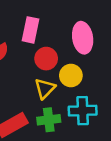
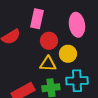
yellow triangle: (45, 89) -> (48, 64), turned 48

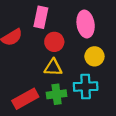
yellow circle: (68, 54) -> (94, 56), moved

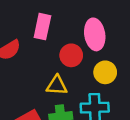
red circle: (54, 42) -> (71, 55), moved

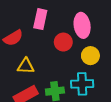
yellow triangle: (57, 85) -> (26, 66), moved

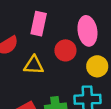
yellow triangle: (26, 66) -> (34, 65), moved

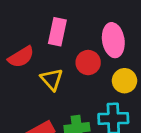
yellow triangle: (34, 65) -> (52, 79), turned 45

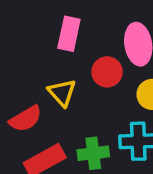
red semicircle: (21, 57) -> (26, 119), moved

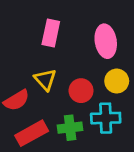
red circle: (107, 72) -> (81, 91), moved

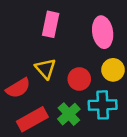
green cross: (70, 128) -> (69, 114), turned -35

